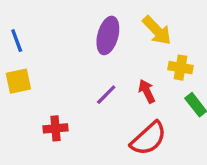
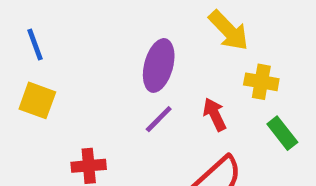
purple ellipse: (108, 35) -> (159, 65), moved
yellow square: (18, 81) -> (37, 100), turned 32

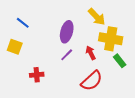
blue line: (35, 44) -> (23, 23), moved, turned -32
yellow cross: (261, 82) -> (111, 39), size x1.6

